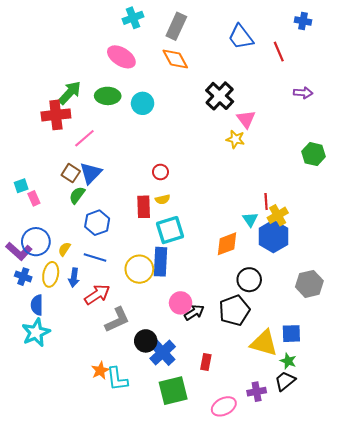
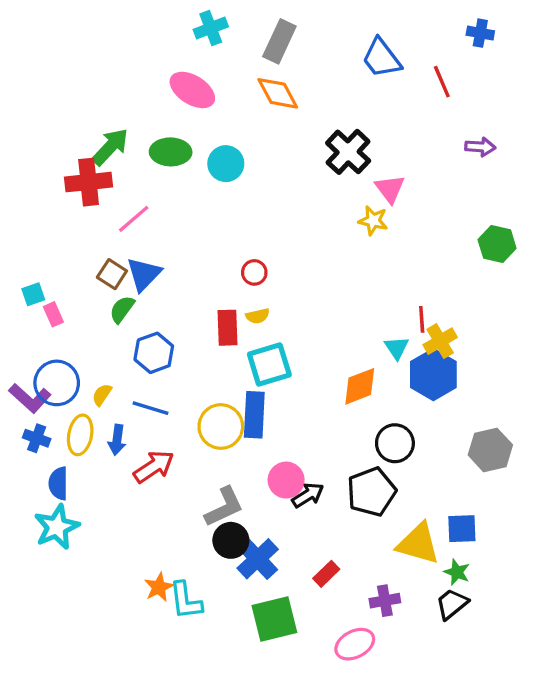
gray L-shape: (117, 320) -> (224, 507), moved
red rectangle: (206, 362) -> (326, 574), turned 35
purple cross: (257, 392) -> (385, 601), moved

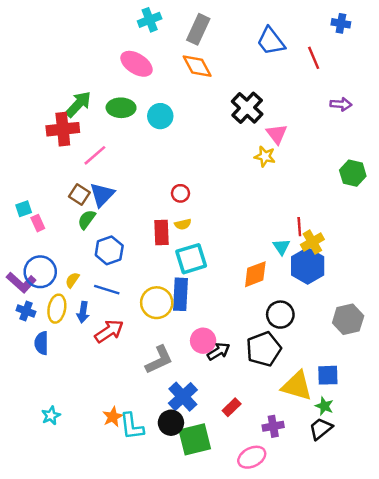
cyan star: (57, 527) -> (51, 416), moved, size x0.6
black circle: (231, 540) -> (171, 423), moved

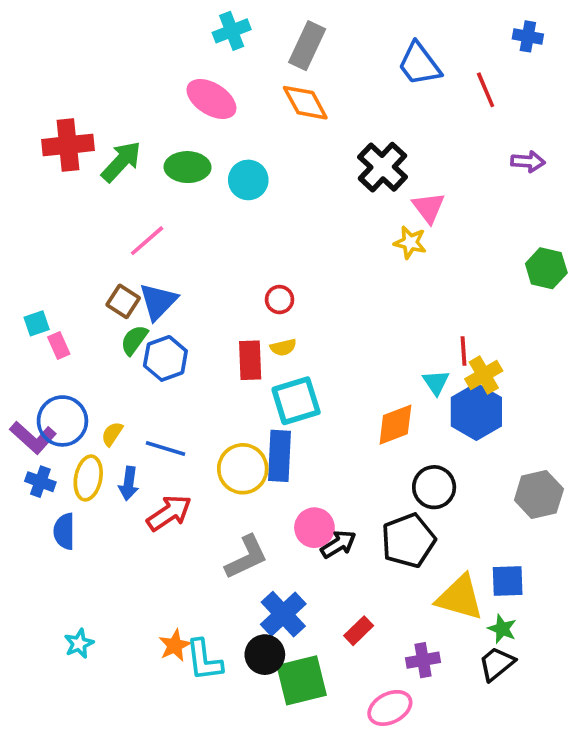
red cross: (63, 129) -> (68, 145), moved
blue hexagon: (109, 250) -> (165, 358), moved

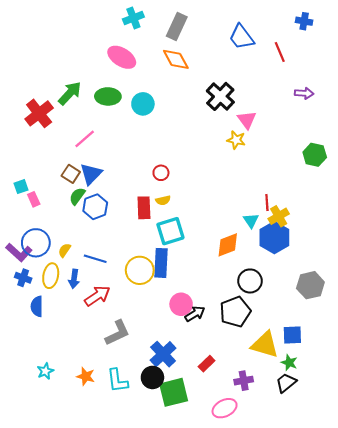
red cross: (68, 145) -> (39, 113), moved, turned -32
gray L-shape: (246, 557) -> (117, 333), moved
orange star: (175, 645) -> (86, 376), moved, turned -30

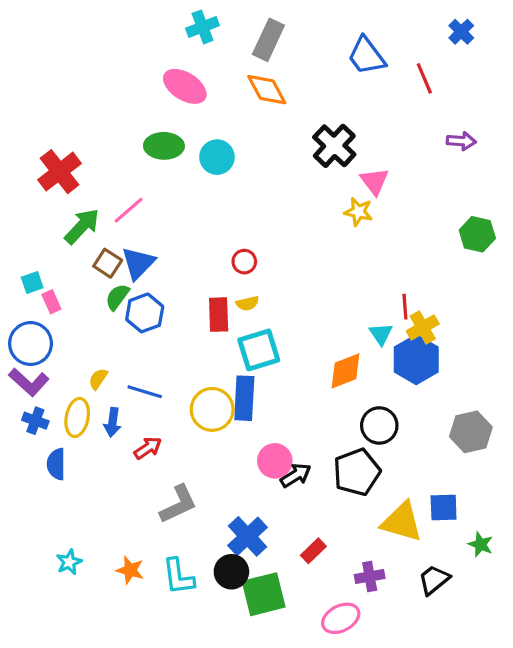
blue cross: (304, 21) -> (461, 32), turned 35
green arrow: (70, 93) -> (82, 226), moved
blue circle: (36, 243) -> (31, 344), moved
red arrow: (97, 296) -> (148, 448), size x0.7
green star: (289, 363) -> (481, 544), moved

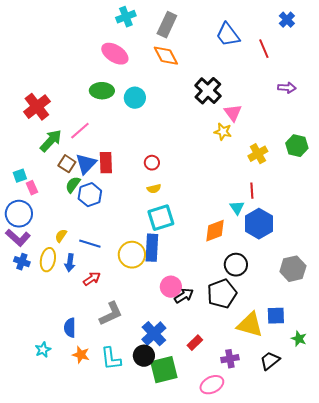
red rectangle: (219, 315) -> (106, 163), moved
yellow cross: (423, 327) -> (258, 154), moved
blue semicircle: (56, 464) -> (70, 328), moved

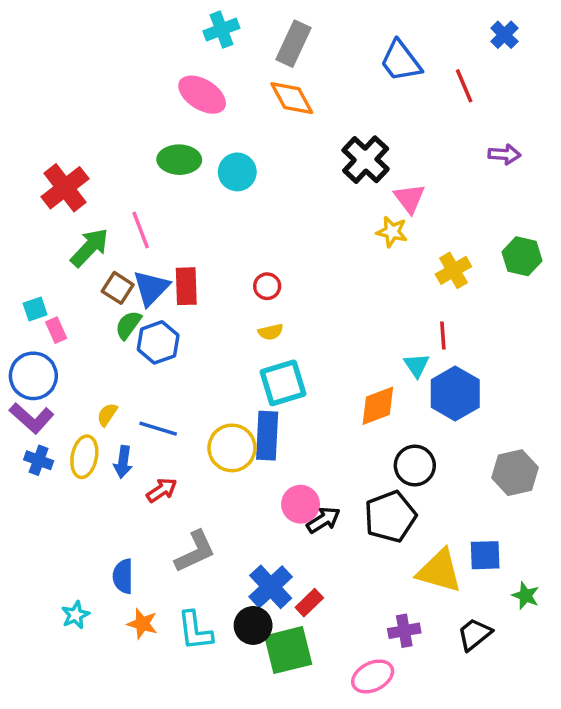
pink line: (80, 131) -> (141, 230), turned -70
red rectangle: (195, 343) -> (309, 603), moved

